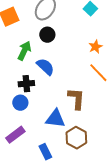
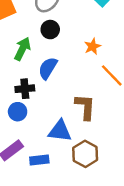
orange star: (95, 47) -> (92, 46), moved
blue semicircle: (45, 67) -> (48, 68), turned -102
blue rectangle: (45, 152) -> (39, 160), moved, turned -70

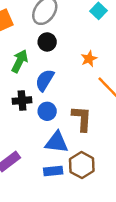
blue circle: (18, 112) -> (47, 111), moved
blue rectangle: (39, 160) -> (53, 171), moved

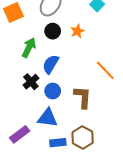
orange star: (89, 59) -> (77, 31), moved
black cross: (22, 101) -> (31, 82), turned -35
blue triangle: (57, 142) -> (47, 118), moved

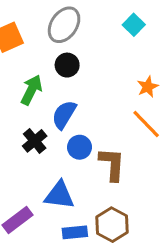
orange star: (77, 31) -> (148, 87), moved
blue circle: (53, 91) -> (80, 147), moved

